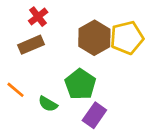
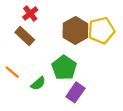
brown rectangle: (31, 45) -> (25, 36), turned 66
green semicircle: (48, 104) -> (38, 83), turned -70

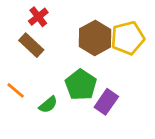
purple rectangle: (75, 92) -> (106, 102), moved

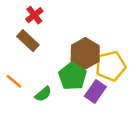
brown hexagon: (95, 38) -> (85, 53), moved
yellow pentagon: (128, 38) -> (111, 66), moved

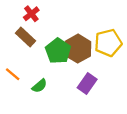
yellow pentagon: (111, 66) -> (108, 43), moved
green pentagon: (72, 76) -> (58, 51), moved

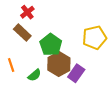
brown hexagon: (78, 49) -> (59, 64), moved
orange line: (13, 74) -> (11, 65), turned 32

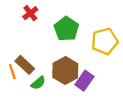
brown rectangle: (22, 32) -> (25, 65), moved
green pentagon: (51, 45) -> (66, 29), moved

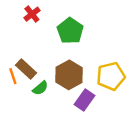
yellow pentagon: (105, 41) -> (111, 76), moved
purple rectangle: (84, 81) -> (85, 100), moved

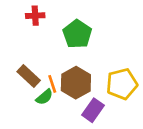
red cross: (32, 14) -> (35, 16), turned 35
orange line: (13, 76) -> (52, 84), moved

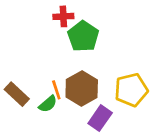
red cross: (35, 16) -> (63, 16), moved
brown rectangle: (29, 76) -> (17, 94), moved

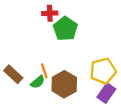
brown hexagon: (82, 88) -> (64, 84), moved
purple rectangle: (100, 118) -> (106, 93), moved

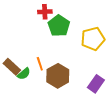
yellow pentagon: (103, 71) -> (93, 39), moved
green semicircle: (38, 82) -> (24, 74), moved

